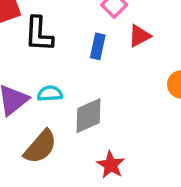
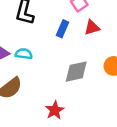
gray diamond: (88, 116) -> (76, 72), moved

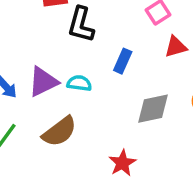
blue rectangle: (62, 29) -> (123, 61), moved

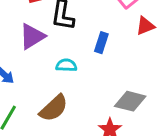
purple triangle: (43, 82) -> (32, 36), moved
gray diamond: (153, 109) -> (130, 101), moved, turned 32

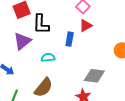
red triangle: (145, 26) -> (86, 25), moved

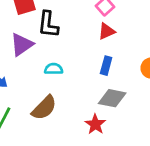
blue rectangle: (70, 39) -> (106, 66), moved

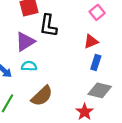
red triangle: (107, 31) -> (91, 42), moved
cyan semicircle: (54, 69) -> (29, 66), moved

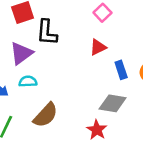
blue rectangle: (96, 63) -> (121, 70), moved, turned -32

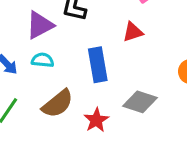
blue rectangle: (121, 70) -> (98, 65), moved, size x1.5
red star: (97, 130) -> (96, 120), moved

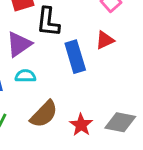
blue rectangle: (98, 65) -> (75, 57), moved
gray diamond: (140, 102) -> (120, 122), moved

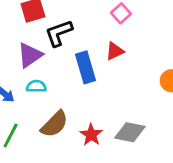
black L-shape: (48, 22) -> (59, 33), turned 64

